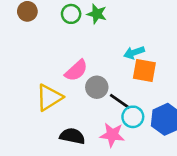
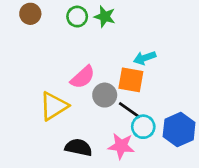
orange square: (144, 71) -> (131, 80), moved

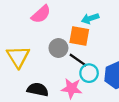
pink semicircle: (83, 77) -> (41, 14), moved
yellow triangle: (54, 106) -> (18, 57), turned -30

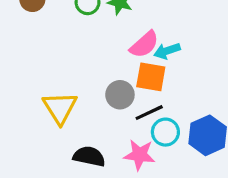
pink semicircle: (41, 14) -> (144, 44), moved
black line: (78, 60) -> (149, 113), turned -60

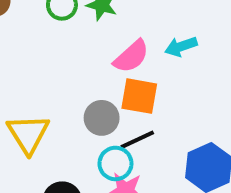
cyan arrow: (167, 51) -> (181, 47), moved
cyan circle: (165, 132) -> (115, 163), moved

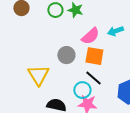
gray circle: (102, 118) -> (66, 55), moved
black line: (137, 140) -> (93, 78), turned 66

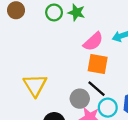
gray circle: (66, 55) -> (80, 99), moved
cyan circle: (82, 90) -> (108, 108), moved

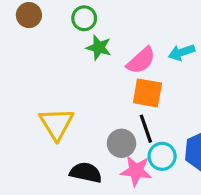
green star: (76, 12) -> (99, 48), moved
black line: (97, 89) -> (146, 129), turned 30

